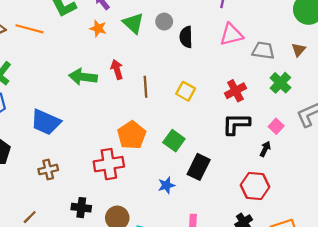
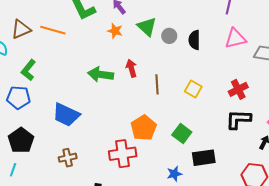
gray circle: (164, 22) -> (169, 36), moved
black rectangle: (199, 167) -> (204, 158), turned 55

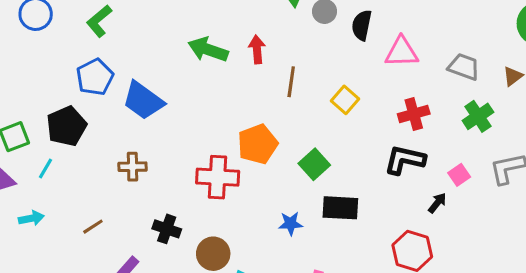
pink triangle: (235, 38) -> (402, 52), moved
blue pentagon: (18, 97) -> (95, 77), moved, turned 30

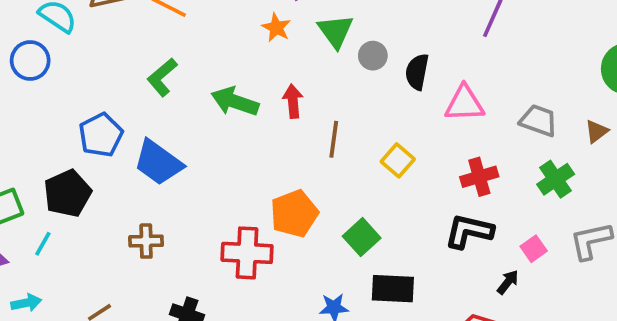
green L-shape: (99, 21) -> (162, 77), moved

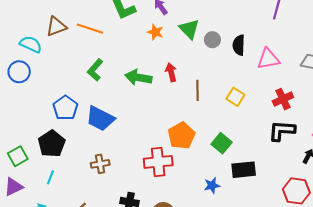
cyan line: (43, 244) -> (50, 177), moved

